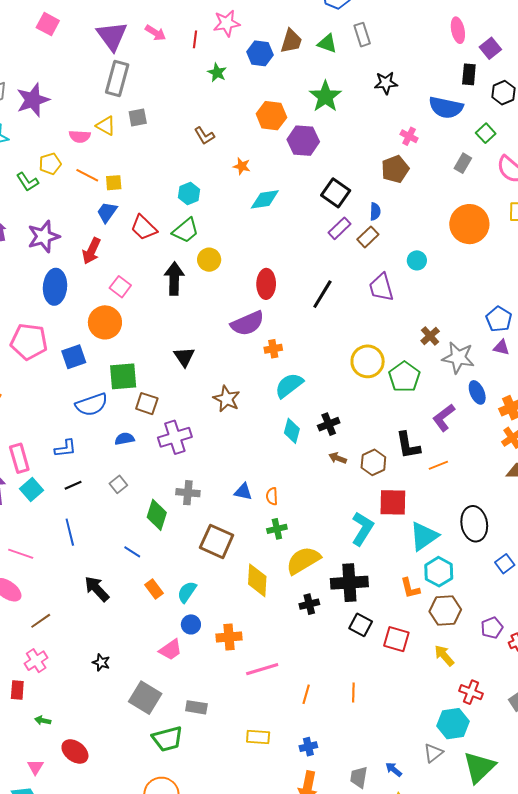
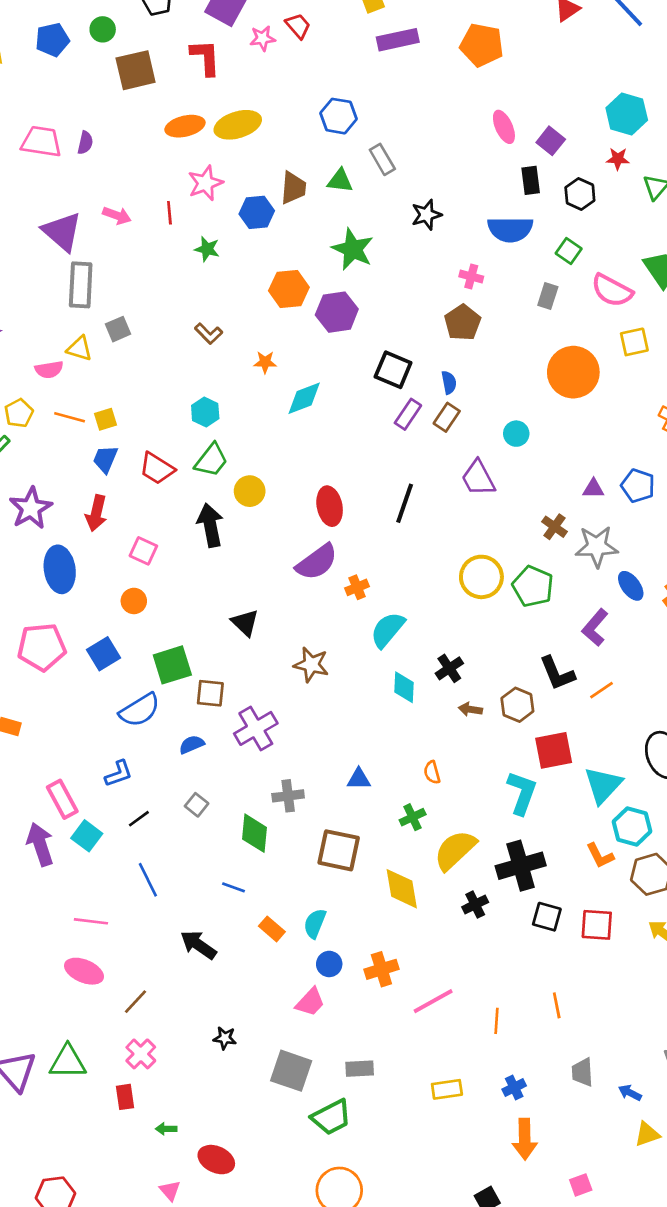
orange circle: (105, 322) -> (134, 601), size x0.6
purple triangle: (501, 347) -> (593, 489), moved
orange semicircle: (272, 496) -> (432, 772), moved
gray trapezoid: (359, 777) -> (582, 1072), moved

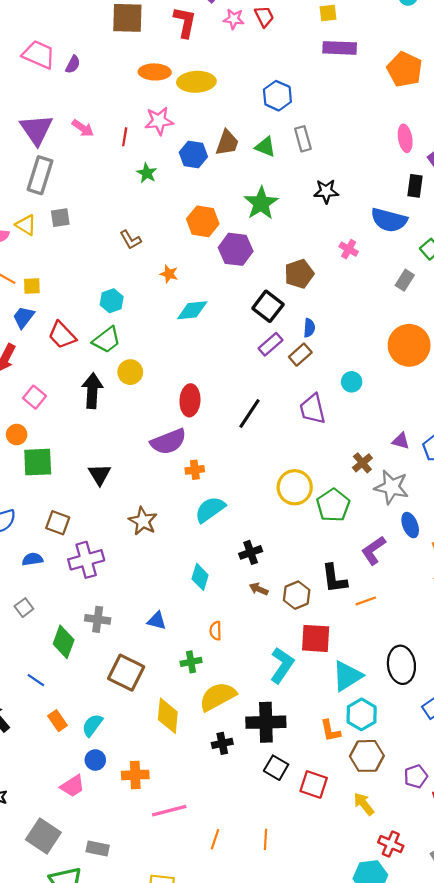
brown pentagon: (463, 323) -> (299, 274), moved
green square: (172, 665) -> (38, 462), moved
cyan diamond: (404, 687) -> (200, 577), moved

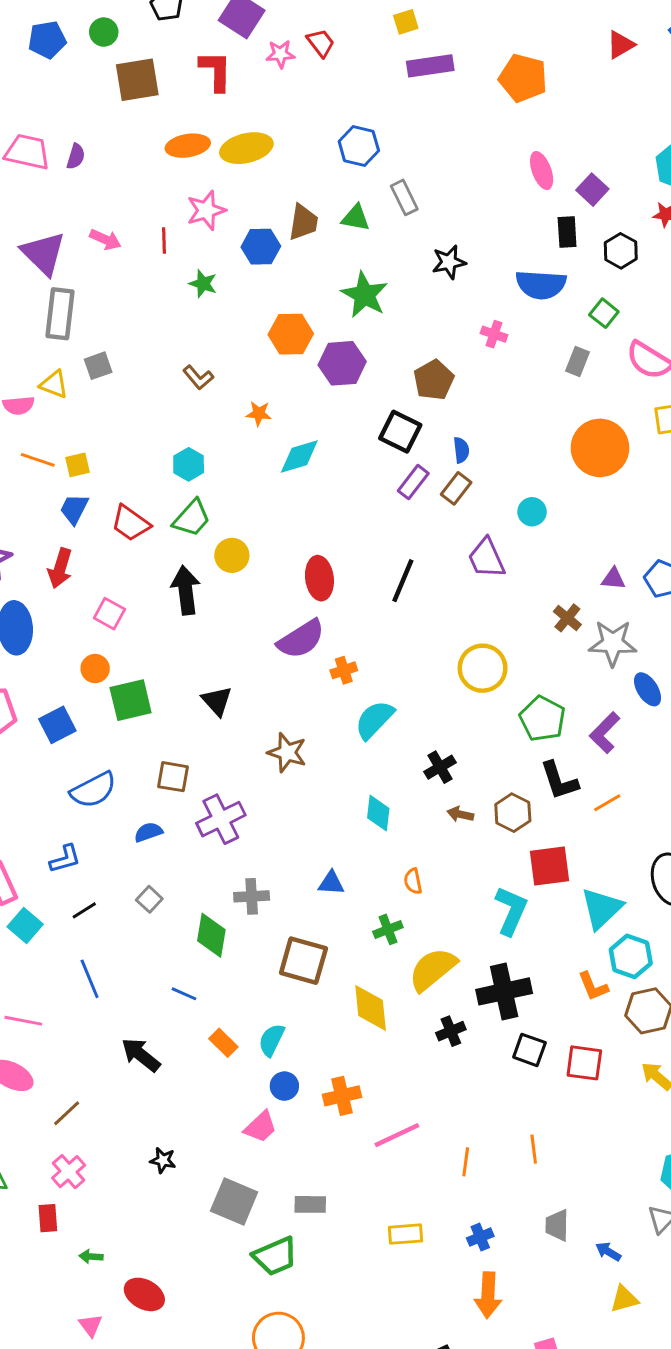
green pentagon: (333, 505) -> (542, 719), moved

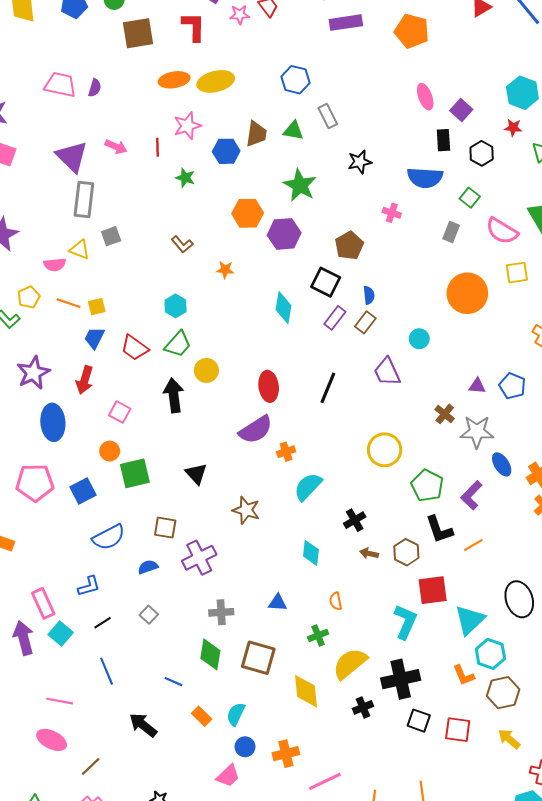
cyan diamond: (299, 456) -> (284, 308), moved, turned -64
green diamond: (211, 935) -> (210, 654), moved

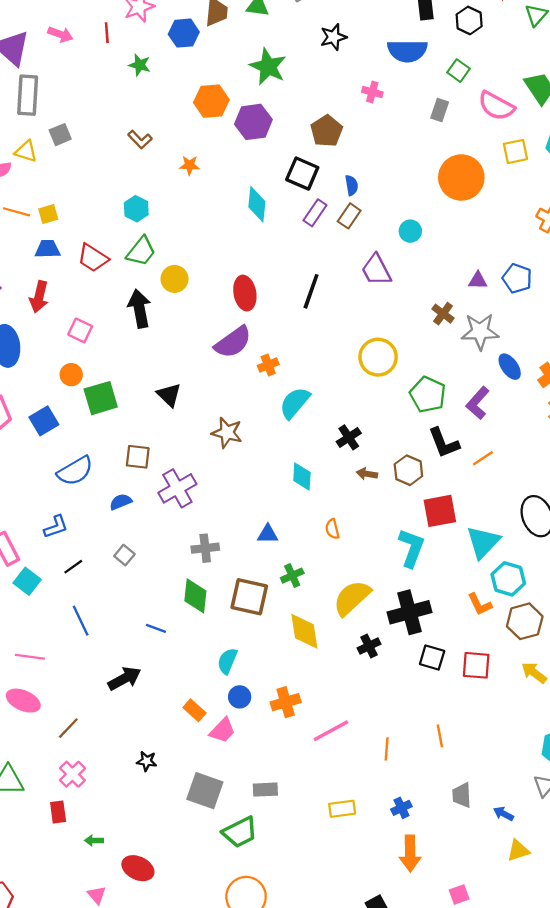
blue trapezoid: (94, 338) -> (48, 249), turned 65
green cross: (318, 635) -> (292, 576), moved
orange rectangle: (202, 716) -> (195, 710), moved
black arrow: (143, 725) -> (124, 679), turned 116

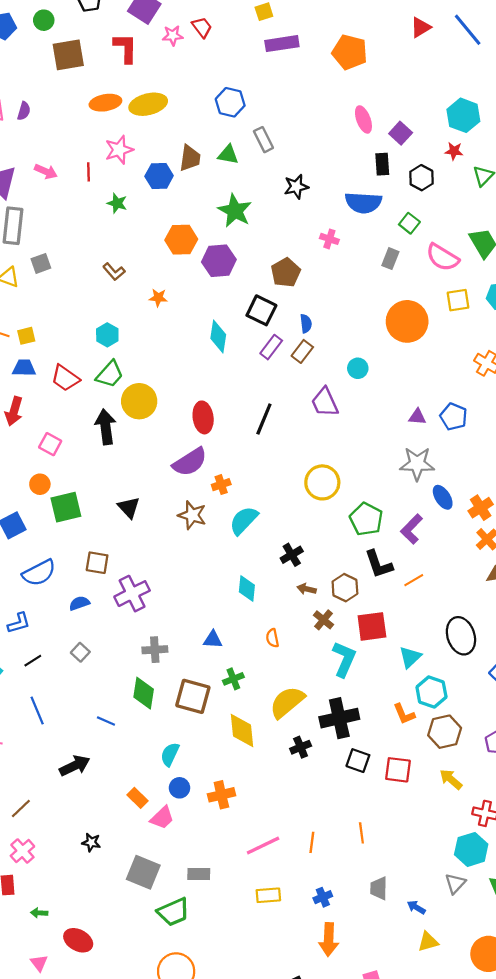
yellow circle: (175, 279) -> (139, 401), size x1.4
brown cross: (443, 314) -> (324, 620), moved
brown star: (227, 433) -> (192, 515), moved
cyan triangle: (483, 542) -> (410, 657), size x0.7
pink line: (331, 731) -> (263, 845), moved

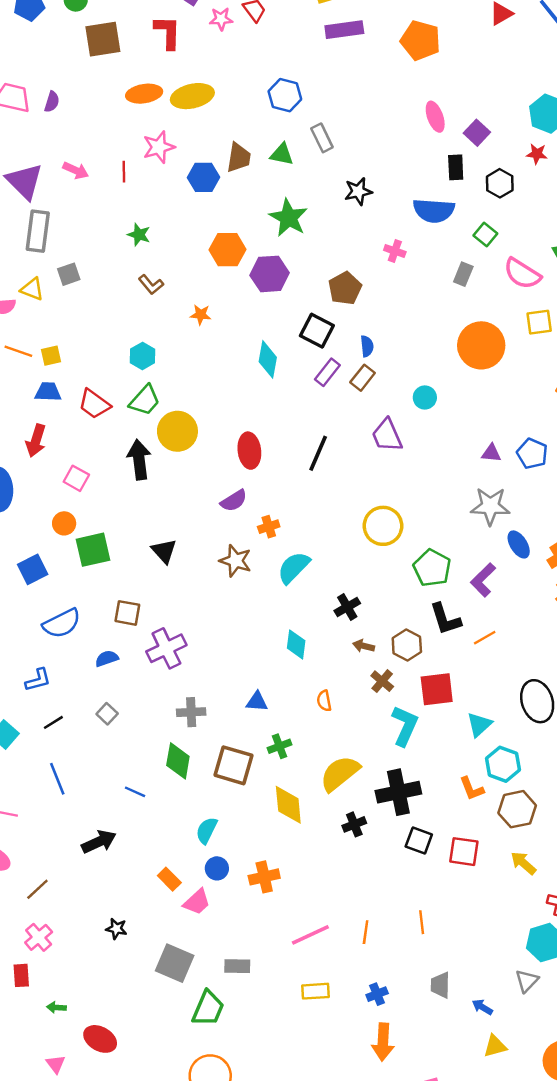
green star: (117, 203) -> (139, 235), moved
purple semicircle: (190, 462) -> (234, 501), size x0.7
green trapezoid: (173, 912) -> (208, 1008), turned -44

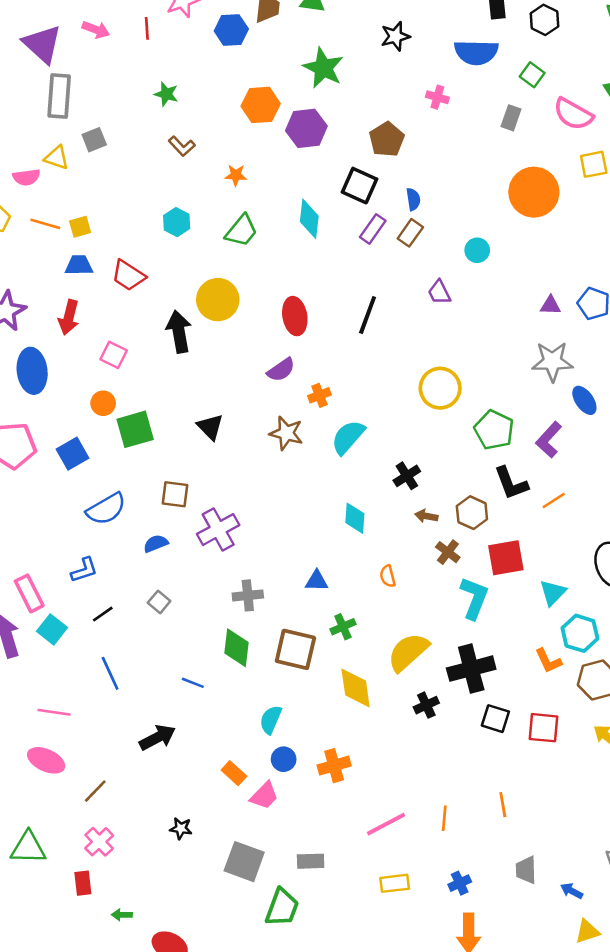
green trapezoid: (145, 400) -> (241, 231), moved
purple trapezoid: (387, 435) -> (439, 292), size x0.7

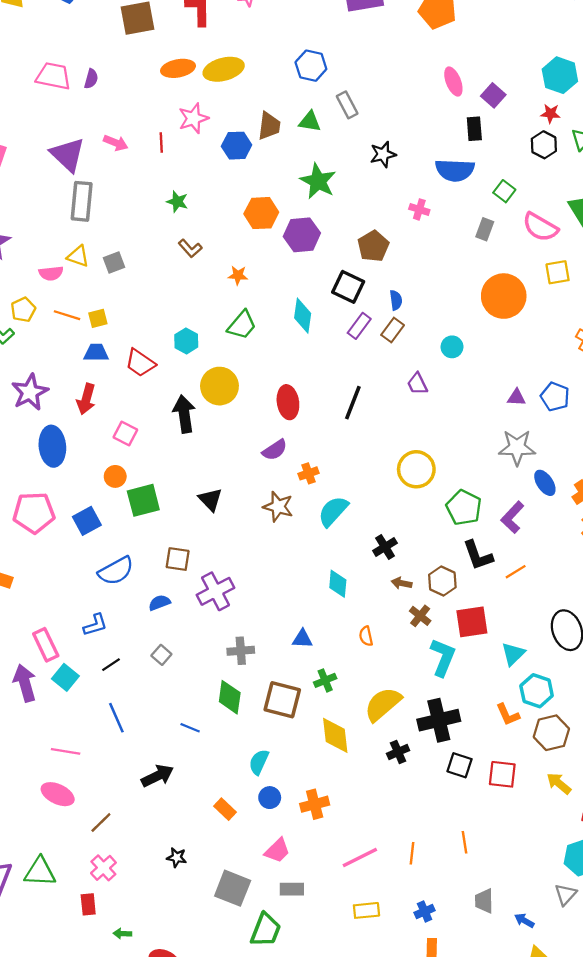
black hexagon: (544, 20) -> (544, 145), moved
gray square: (94, 140) -> (114, 262), moved
cyan hexagon: (177, 222) -> (186, 341), moved
pink trapezoid: (264, 796) -> (277, 850), moved

